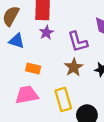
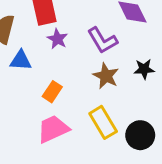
orange rectangle: (33, 69) -> (52, 92), turned -56

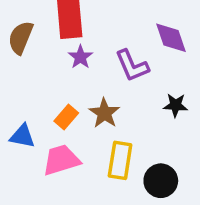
blue triangle: (21, 60) -> (22, 136), moved
brown star: (106, 76) -> (104, 113), moved
yellow rectangle: (103, 122) -> (120, 160), turned 32

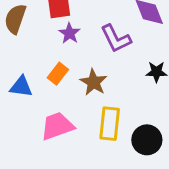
orange rectangle: (66, 117) -> (58, 74), moved
blue triangle: (22, 136) -> (21, 87), moved

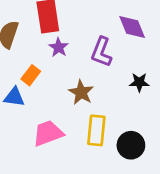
purple L-shape: (116, 39) -> (101, 52), turned 48
orange rectangle: (58, 74) -> (31, 75), moved

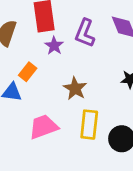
purple L-shape: (101, 52) -> (85, 33), moved

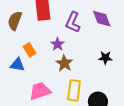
purple star: (54, 46) -> (58, 44), moved
orange rectangle: (28, 72) -> (29, 50), turned -72

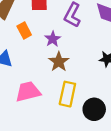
orange rectangle: (29, 50) -> (24, 31), moved

